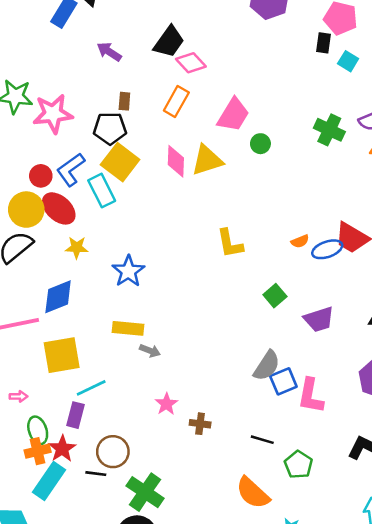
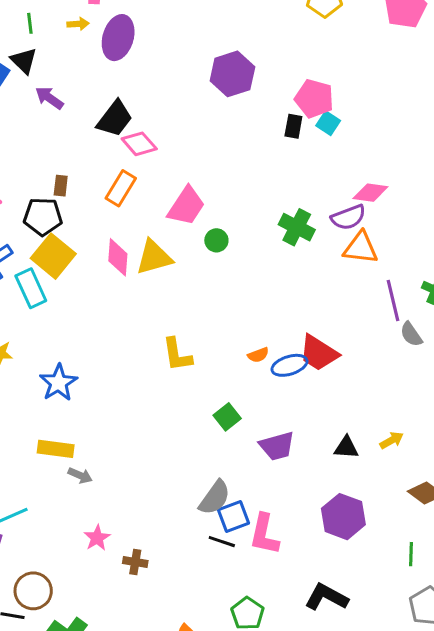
purple arrow: (109, 52) -> (49, 98), moved
cyan square: (348, 61) -> (328, 123), moved
black line: (262, 440) -> (222, 542), moved

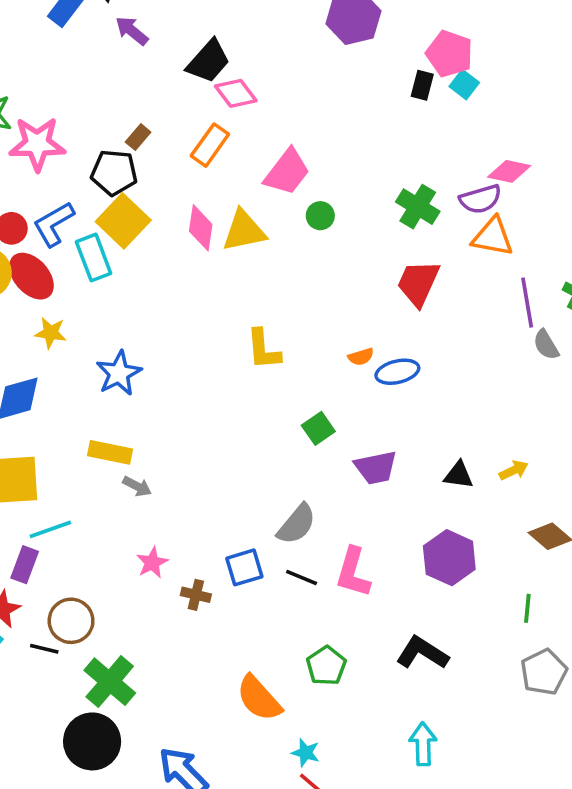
brown rectangle: (61, 186) -> (138, 137), turned 30
red trapezoid: (319, 353) -> (418, 283), moved, turned 78
blue square: (233, 516) -> (244, 567), moved

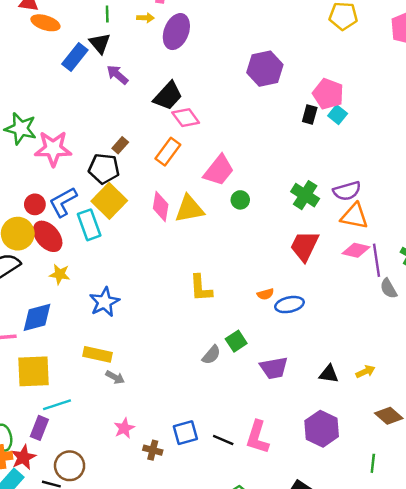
pink diamond: (509, 171) -> (356, 250), moved
gray semicircle: (297, 524) -> (211, 355), moved, size x0.7

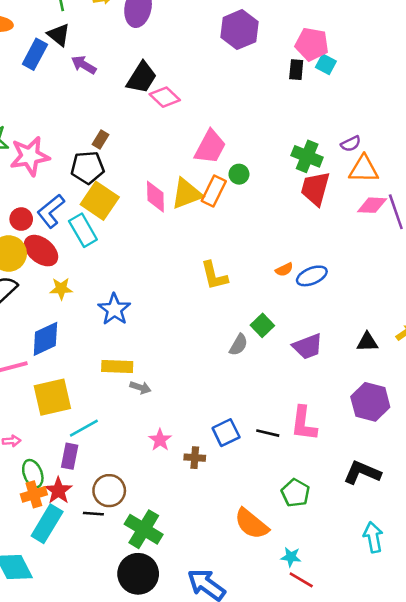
orange rectangle: (168, 152) -> (214, 191), moved
purple semicircle: (347, 191) -> (351, 144), size x0.7
red trapezoid: (304, 246) -> (315, 188), moved

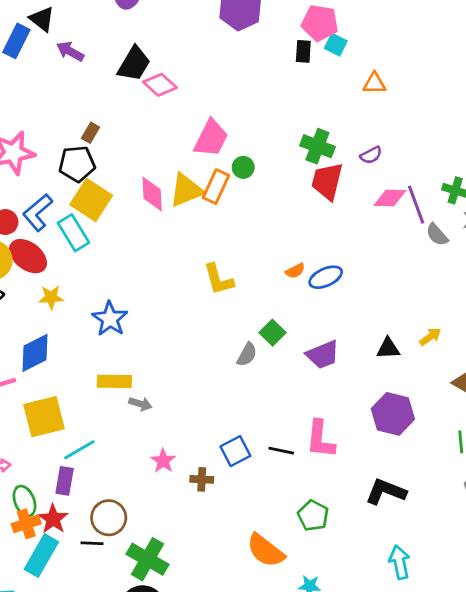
purple semicircle: (351, 144) -> (371, 155), moved
orange triangle: (364, 169) -> (374, 83), moved, size x0.7

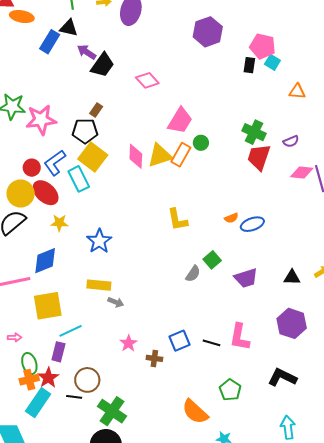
black triangle: (42, 19) -> (69, 28), turned -30
black trapezoid: (134, 64) -> (102, 65), moved

